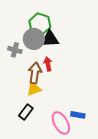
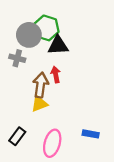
gray circle: (34, 39) -> (29, 35), moved
black rectangle: (26, 112) -> (17, 136), moved
pink ellipse: (61, 123) -> (52, 143), moved, turned 45

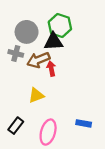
green hexagon: (46, 28) -> (60, 25), moved
brown arrow: (41, 85) -> (38, 60), moved, turned -120

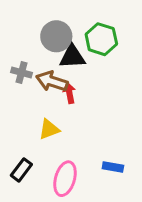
green hexagon: (60, 25) -> (101, 39), moved
gray circle: (27, 32) -> (56, 36), moved
brown arrow: (38, 60) -> (52, 81), turned 40

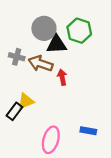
red arrow: (69, 93) -> (62, 77), moved
yellow triangle: (49, 129) -> (26, 101), moved
black rectangle: (21, 170) -> (14, 111), moved

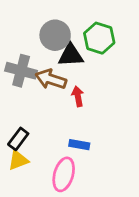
gray cross: (17, 57) -> (21, 71), size x1.5
yellow triangle: (26, 101) -> (18, 160), moved
blue rectangle: (88, 131) -> (79, 145), moved

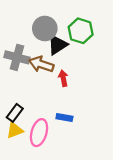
black triangle: (71, 55) -> (58, 45), turned -30
pink ellipse: (64, 174) -> (39, 133), moved

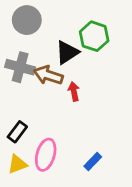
gray circle: (45, 28) -> (27, 20), moved
blue rectangle: (64, 118) -> (93, 161), moved, turned -56
yellow triangle: (15, 130) -> (17, 164), moved

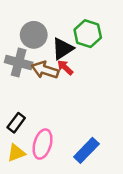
gray circle: (27, 20) -> (34, 35), moved
red arrow: (74, 91) -> (65, 67), moved, turned -36
blue rectangle: (93, 161) -> (86, 150), size x1.5

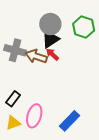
green hexagon: (88, 34) -> (84, 27), moved
gray circle: (34, 35) -> (50, 24), moved

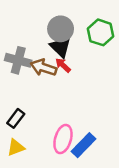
black triangle: (50, 39) -> (61, 47), turned -42
pink ellipse: (34, 116) -> (63, 139), moved

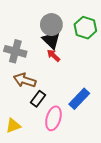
brown arrow: (44, 68) -> (25, 80), moved
black rectangle: (16, 118) -> (38, 99), moved
blue rectangle: (84, 145) -> (79, 99), moved

